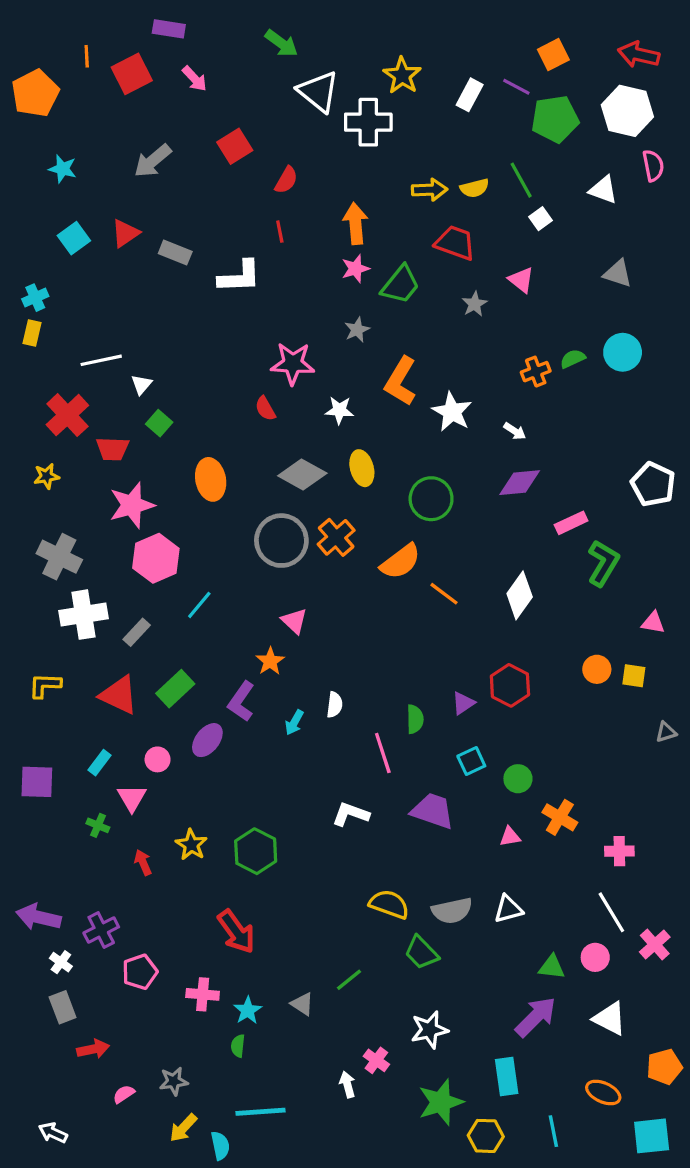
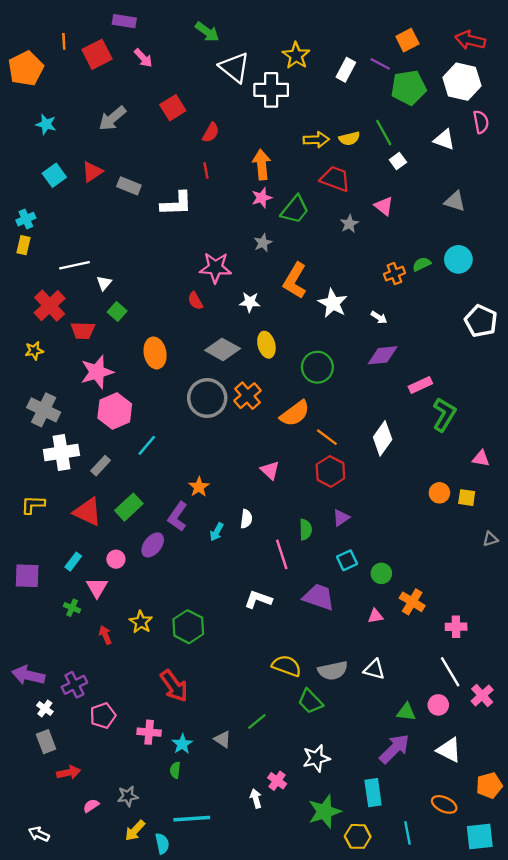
white pentagon: (653, 484) -> (481, 321), moved
pink triangle: (294, 621) -> (270, 470), moved
red hexagon: (510, 685) -> (330, 471), moved
white triangle: (508, 909) -> (374, 669), turned 30

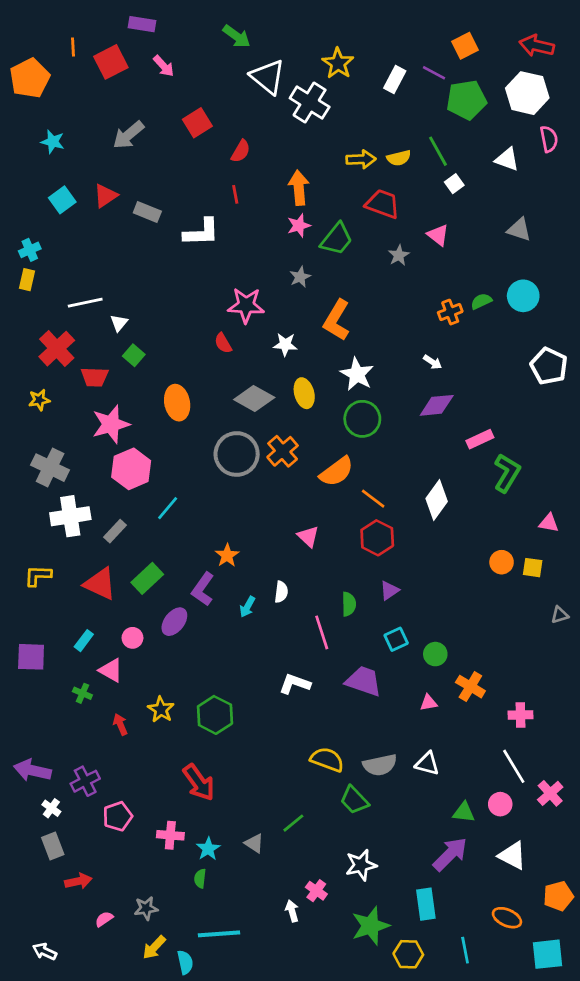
white cross: (271, 90) -> (310, 103), turned 32
white star: (333, 303) -> (357, 374), moved
pink triangle: (97, 588) -> (111, 670), turned -30

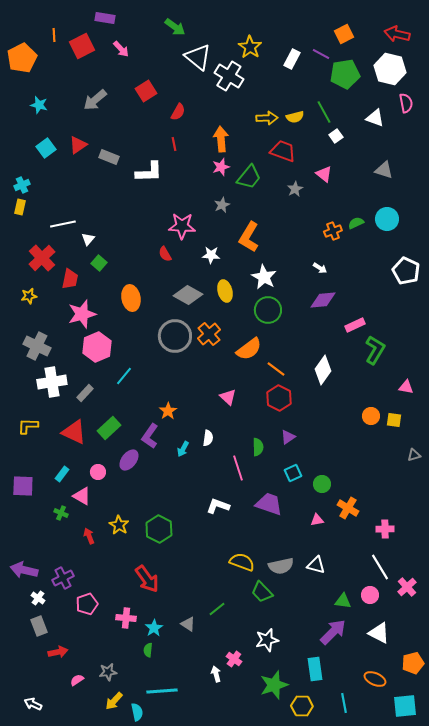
red trapezoid: (95, 377) -> (70, 279), turned -80

